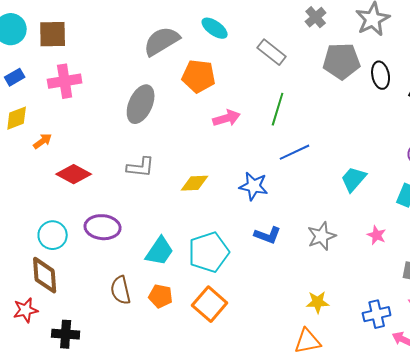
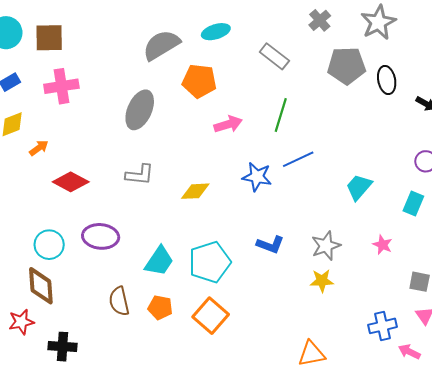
cyan ellipse: (215, 28) -> (216, 32), turned -52
blue star: (254, 186) -> (257, 177), moved
yellow star: (318, 302) -> (322, 281), moved

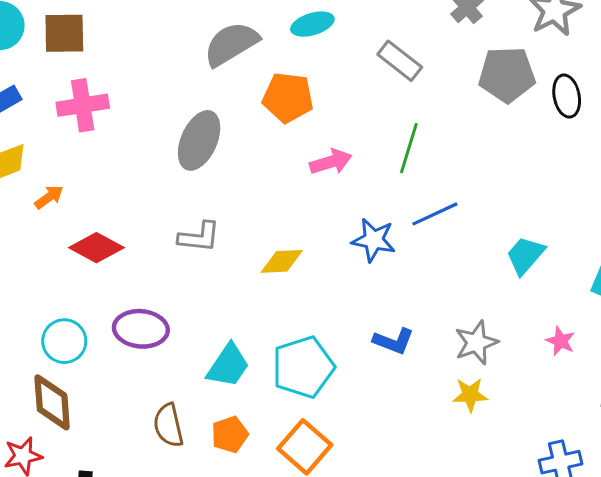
orange pentagon: (160, 307) -> (230, 435), turned -30

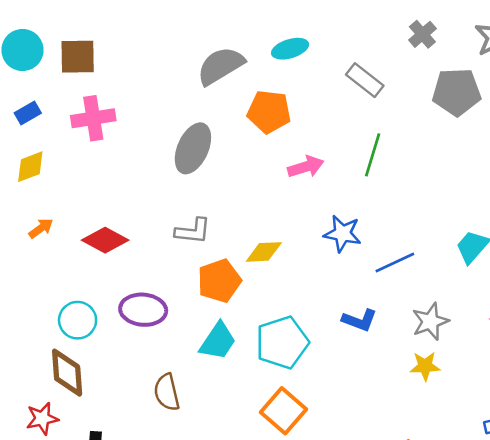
orange arrow: (49, 197) -> (41, 228), moved
blue line: (435, 214) -> (395, 262), moved
orange pentagon: (230, 435) -> (219, 281), moved, size x1.4

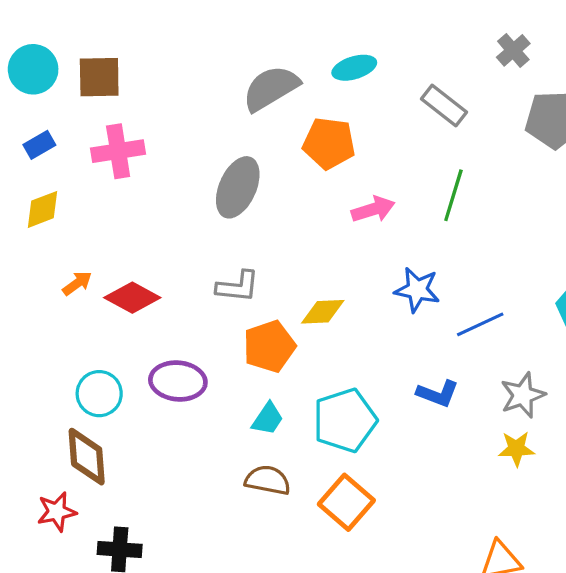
orange arrow: (41, 228) -> (77, 283), moved
cyan trapezoid: (218, 341) -> (268, 419), size x0.7
brown semicircle: (167, 392) -> (268, 480), moved, turned 114

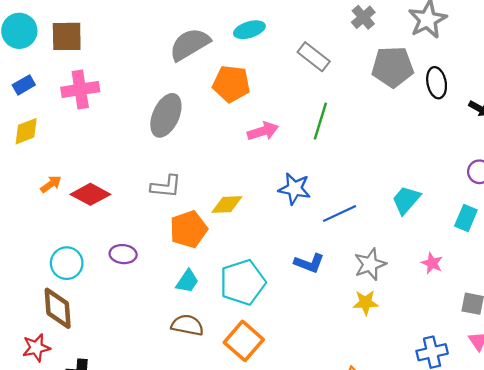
purple ellipse: (178, 381) -> (123, 254), size x0.7

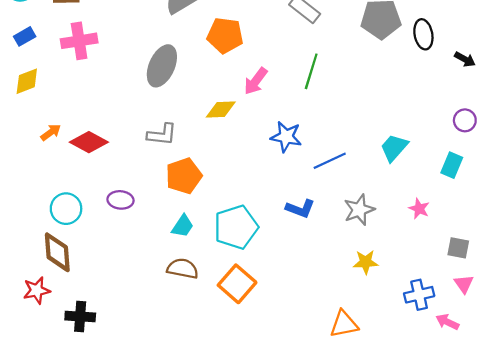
pink arrow: (263, 131) -> (256, 81), turned 144
yellow diamond: (227, 204) -> (221, 109), moved
yellow star: (366, 303) -> (366, 262), moved

